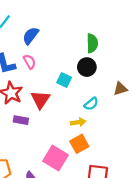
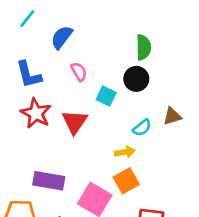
pink semicircle: (30, 62) -> (79, 72), moved
brown triangle: (120, 89) -> (172, 116), moved
purple rectangle: (21, 120) -> (49, 181), moved, size x1.5

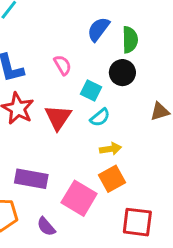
blue semicircle: (62, 37) -> (98, 29), moved
cyan semicircle: (142, 128) -> (100, 117), moved

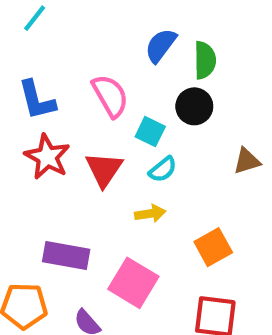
pink semicircle: (63, 65) -> (110, 96), size x1.5
yellow arrow: (110, 149) -> (150, 214), moved
orange square: (112, 179) -> (213, 247), moved

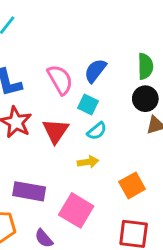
blue semicircle: (161, 45) -> (95, 71), moved
green semicircle: (205, 60) -> (145, 66), moved
black circle: (194, 106) -> (145, 99), moved

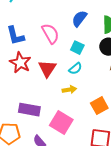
blue semicircle: (95, 71) -> (79, 19), moved
cyan square: (88, 105) -> (77, 48), moved

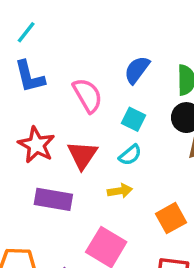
blue L-shape: (15, 36) -> (30, 77), moved
purple rectangle: (29, 110) -> (53, 199), moved

